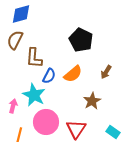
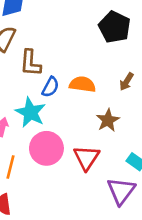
black pentagon: (81, 40) -> (114, 27), moved
orange semicircle: (73, 74) -> (82, 84), turned -132

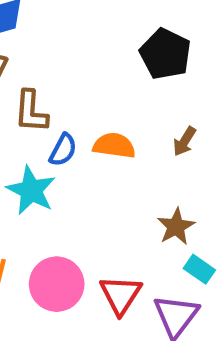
brown star: (108, 120) -> (176, 227), moved
pink circle: (46, 148) -> (57, 284), moved
red triangle: (86, 158) -> (121, 295), moved

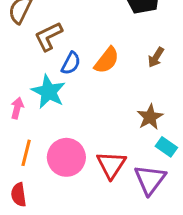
brown L-shape: (31, 112) -> (48, 36), turned 60
orange semicircle: (114, 146) -> (107, 60), turned 120

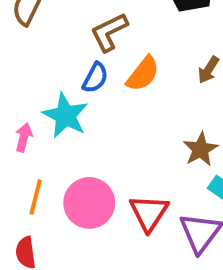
brown L-shape: (48, 36) -> (109, 32), moved

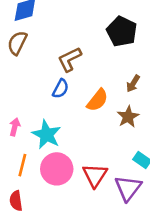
orange semicircle: (143, 74) -> (97, 100), moved
cyan star: (65, 116) -> (47, 135), moved
brown star: (200, 149) -> (128, 117), moved

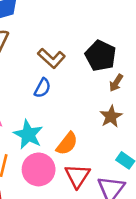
black pentagon: (122, 31) -> (101, 56), moved
brown L-shape: (69, 59) -> (51, 58), turned -112
orange semicircle: (97, 100) -> (67, 144), moved

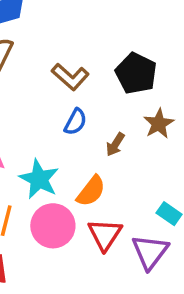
brown arrow: (116, 83) -> (115, 144), moved
blue semicircle: (42, 88) -> (75, 122), moved
brown star: (111, 116) -> (159, 124), moved

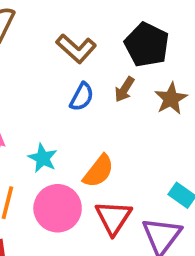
brown arrow: (115, 144) -> (124, 89), moved
cyan star: (39, 179) -> (43, 158), size x0.7

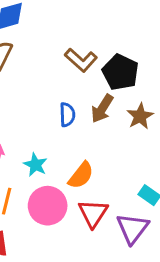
brown L-shape: (76, 48) -> (81, 60), moved
brown arrow: (124, 89) -> (102, 109), size x1.4
blue semicircle: (82, 97) -> (67, 115), turned -30

